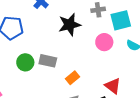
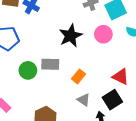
black star: (70, 25) -> (71, 36), moved

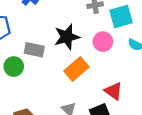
gray rectangle: (50, 64) -> (34, 50), moved
orange rectangle: (78, 76) -> (76, 69), moved, size x1.5

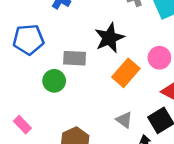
pink circle: (103, 42) -> (159, 58), moved

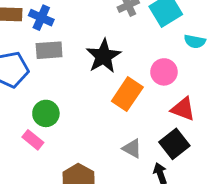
gray rectangle: (75, 58) -> (49, 50), moved
pink rectangle: (22, 125) -> (33, 140), moved

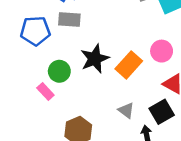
black star: (103, 56) -> (95, 59), moved

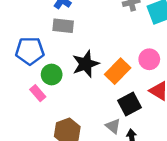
blue pentagon: (35, 31) -> (30, 51), moved
gray triangle: (126, 110) -> (113, 126), moved
black square: (162, 112) -> (129, 104), moved

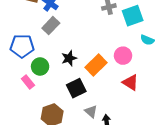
gray rectangle: (63, 26) -> (51, 26), turned -54
black star: (86, 64) -> (69, 58), size x0.7
black square: (129, 104) -> (76, 88), moved

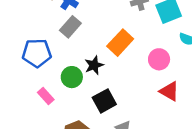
orange rectangle: (96, 65) -> (120, 43), moved
green circle: (40, 66) -> (72, 77), moved

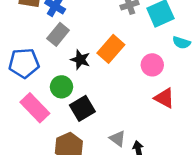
black star: (94, 65) -> (80, 60), moved, turned -30
pink rectangle: (46, 96) -> (35, 108), size x1.6
black square: (104, 101) -> (82, 108), moved

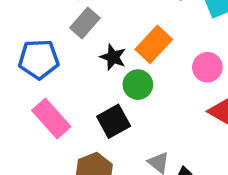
green circle: (62, 87) -> (138, 85), moved

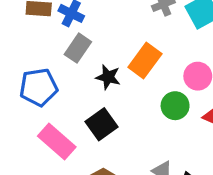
green circle: (138, 85) -> (175, 106), moved
black square: (114, 121) -> (102, 124), moved

